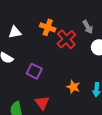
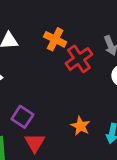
purple square: (34, 71) -> (22, 117), moved

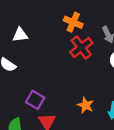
orange cross: (55, 39) -> (73, 22), moved

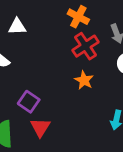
orange star: (86, 105) -> (84, 80), moved

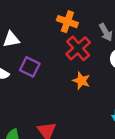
purple square: (29, 102) -> (30, 67), moved

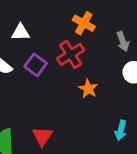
red cross: (78, 48) -> (71, 54), moved

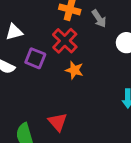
gray arrow: (123, 41) -> (99, 19), moved
orange star: (88, 89) -> (74, 70), moved

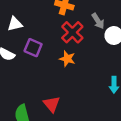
gray arrow: (99, 19) -> (98, 21), moved
red cross: (65, 41) -> (72, 32), moved

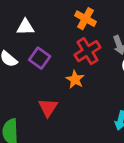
red triangle: (52, 104) -> (48, 107), moved

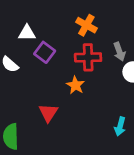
red cross: (87, 51) -> (88, 57), turned 30
purple square: (40, 58) -> (45, 52), moved

